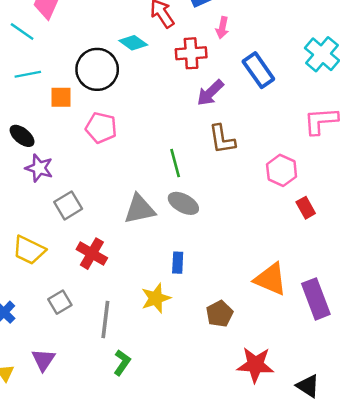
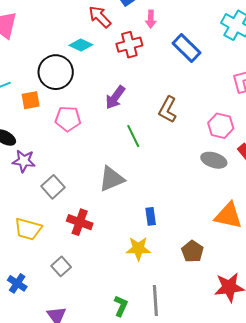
purple arrow: (210, 93) -> (115, 97), moved
brown L-shape: (222, 139) -> (168, 110), turned 48
gray ellipse: (183, 203) -> (214, 160), moved
yellow star: (156, 298) -> (138, 249), turned 30
gray line: (105, 319) -> (155, 301), moved

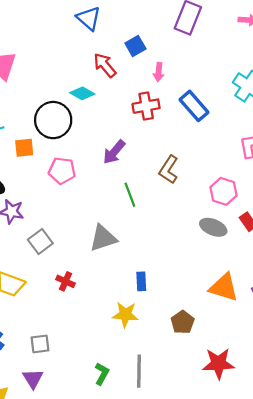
red cross: (129, 45) -> (146, 106), moved
red cross: (80, 222) -> (65, 281), size x0.7
gray square: (61, 266) -> (40, 344), moved, turned 30

